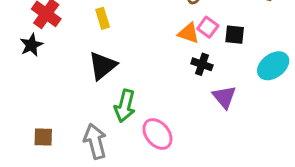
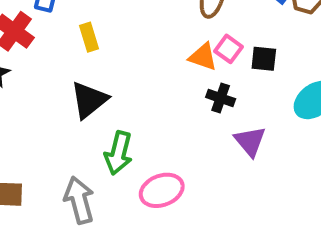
pink ellipse: (157, 134) -> (162, 190), turned -72

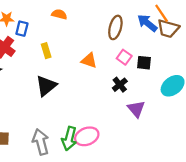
orange triangle: (203, 57) -> (89, 60), moved
black cross: (221, 98) -> (120, 85), turned 32
green arrow: (118, 153) -> (69, 139), moved

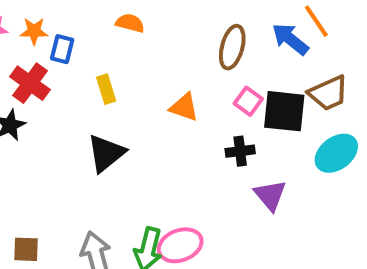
brown trapezoid: (168, 29) -> (328, 93), moved, turned -40
black square: (144, 63) -> (284, 111), size x1.6
black cross: (120, 85) -> (240, 151), turned 32

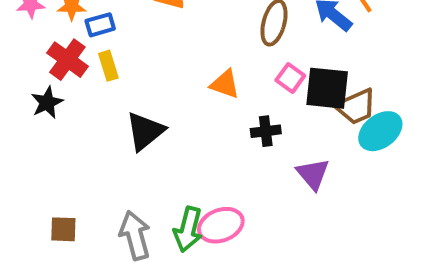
blue rectangle: (62, 49) -> (100, 25), turned 60
yellow rectangle: (106, 89) -> (108, 66), moved
brown trapezoid: (328, 93) -> (356, 107), moved
black cross: (240, 151) -> (266, 131), moved

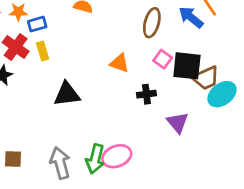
black triangle: (145, 131) -> (67, 94), turned 32

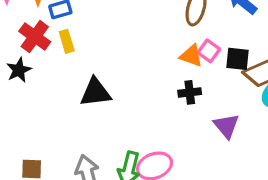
orange triangle: (119, 63) -> (191, 56), moved
black square: (187, 66) -> (238, 59), size x0.7

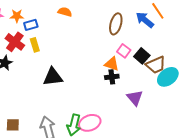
orange triangle: (191, 56) -> (112, 64), moved
black square: (238, 59) -> (142, 56), turned 35

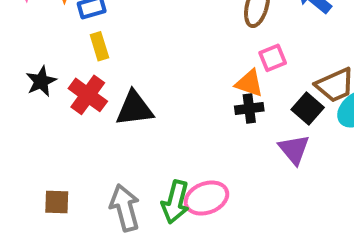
red cross: (15, 42) -> (88, 95), moved
pink square: (124, 51) -> (273, 58), turned 32
black square: (142, 56) -> (308, 109), moved

